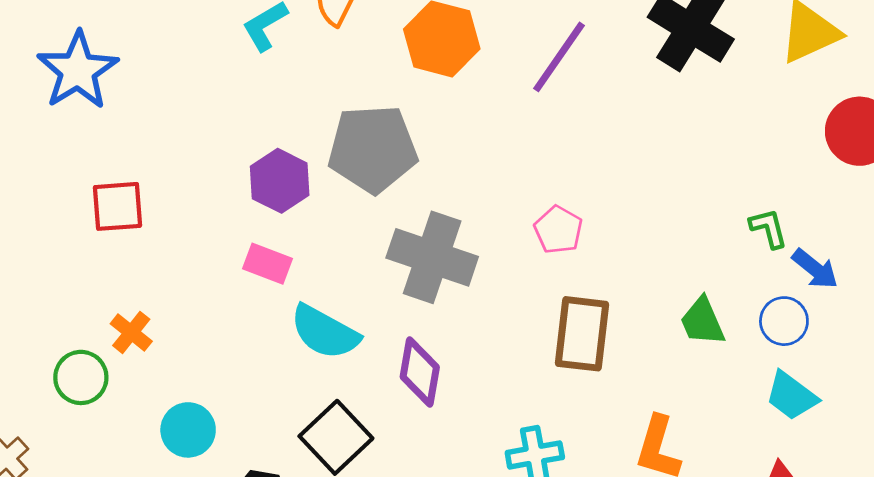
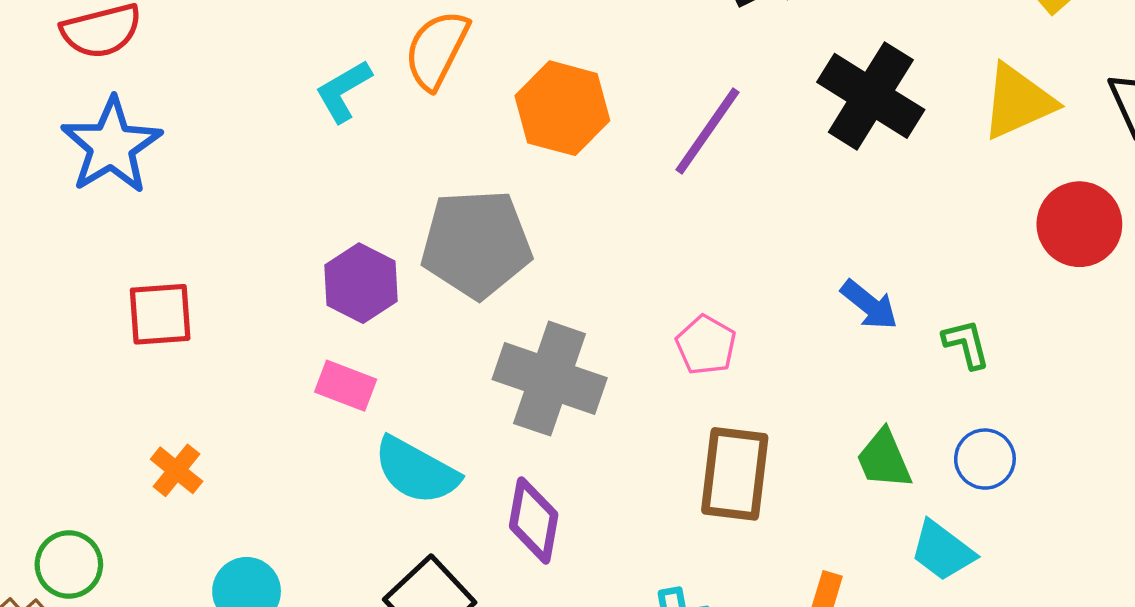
blue arrow: (815, 269) -> (869, 305), moved
green circle: (81, 377) -> (69, 564), moved
cyan trapezoid: (791, 396) -> (942, 551), moved

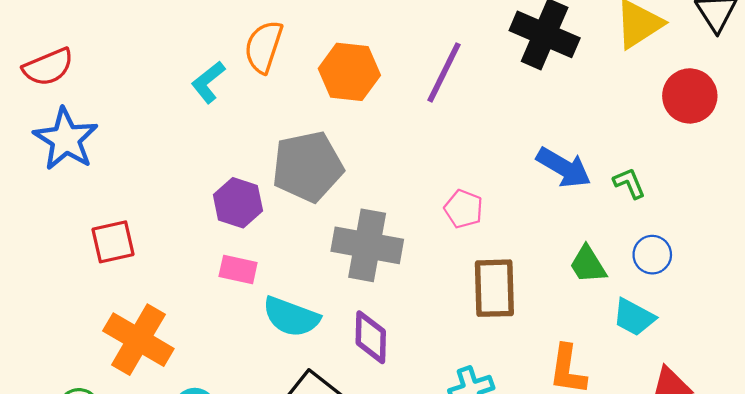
blue arrow: (869, 305) -> (564, 168), size x1.4
orange cross: (177, 470) -> (138, 340), size x2.0

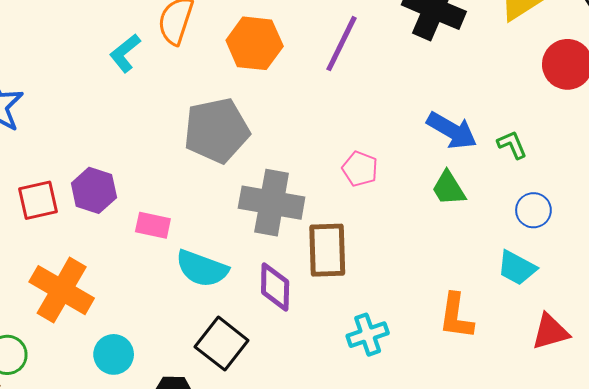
purple hexagon: (238, 203) -> (94, 190), moved
green trapezoid: (588, 264) -> (449, 188), moved
brown rectangle: (494, 288) -> (327, 250), moved

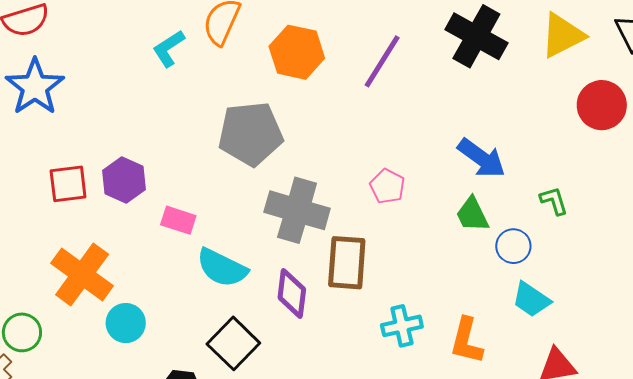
green L-shape: (512, 145) -> (554, 201), moved
blue circle: (533, 210) -> (513, 246), moved
cyan cross: (368, 335) -> (402, 326), moved
cyan circle: (114, 354) -> (126, 323), moved

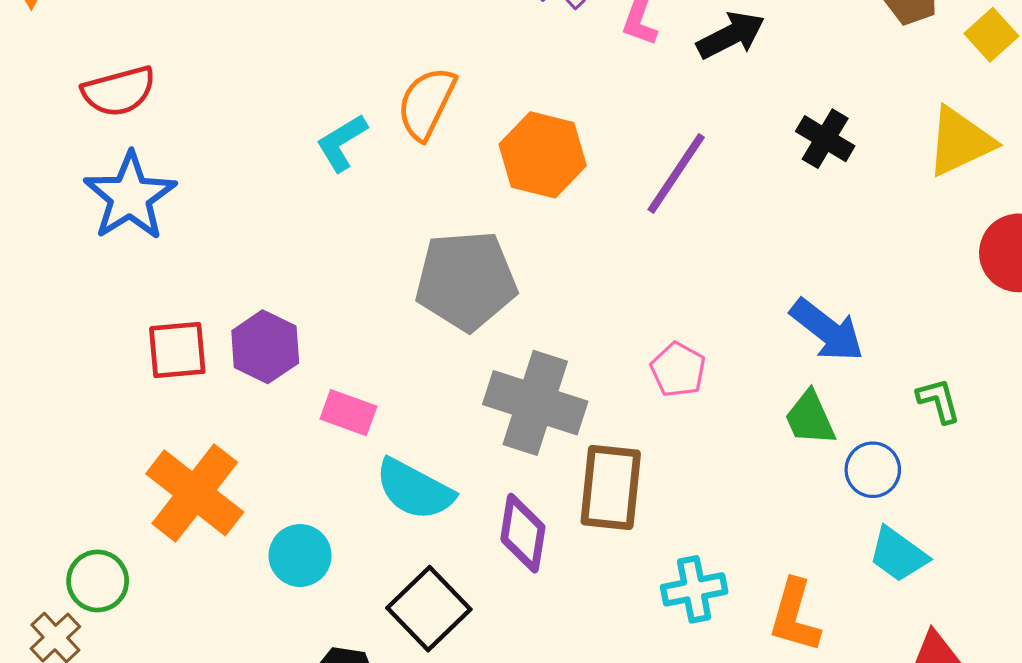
black cross: (476, 36) -> (825, 139), size x0.6
cyan circle: (126, 323) -> (300, 556), moved

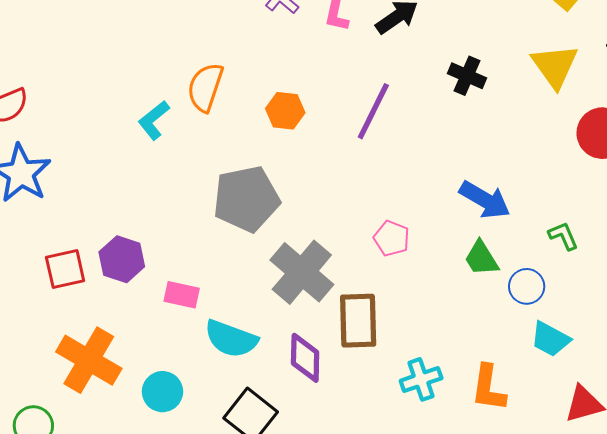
yellow triangle: (960, 142) -> (555, 66), turned -33
orange hexagon: (543, 155) -> (285, 111), size x0.7
gray cross: (535, 403) -> (302, 272), turned 30

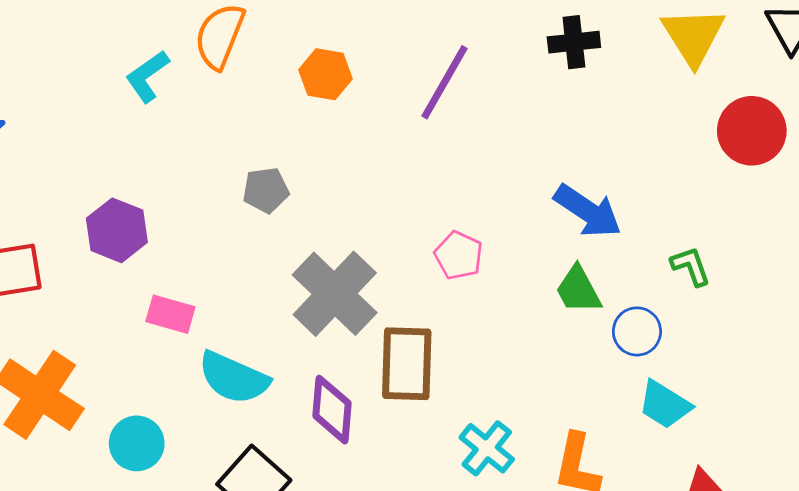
black cross: (467, 76) -> (574, 42), turned -33
gray pentagon: (246, 199) -> (266, 190), size x0.5
purple hexagon: (122, 259) -> (117, 230), moved
cyan cross: (421, 379) -> (487, 448), turned -36

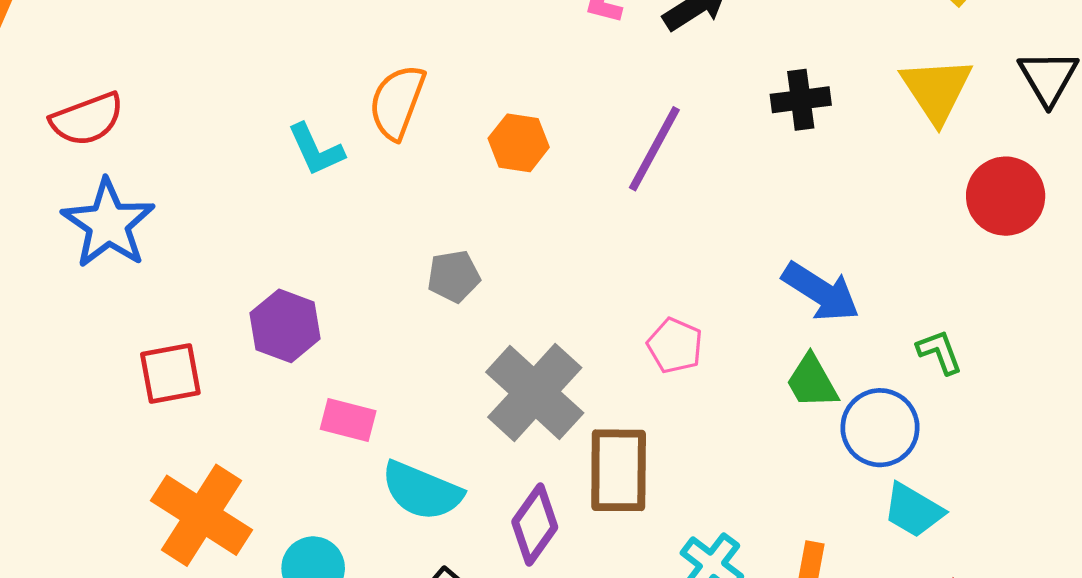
cyan L-shape: (147, 76) -> (316, 150), turned -78
blue circle: (637, 331) -> (880, 428), size x1.4
purple diamond: (332, 410) -> (535, 524), turned 32

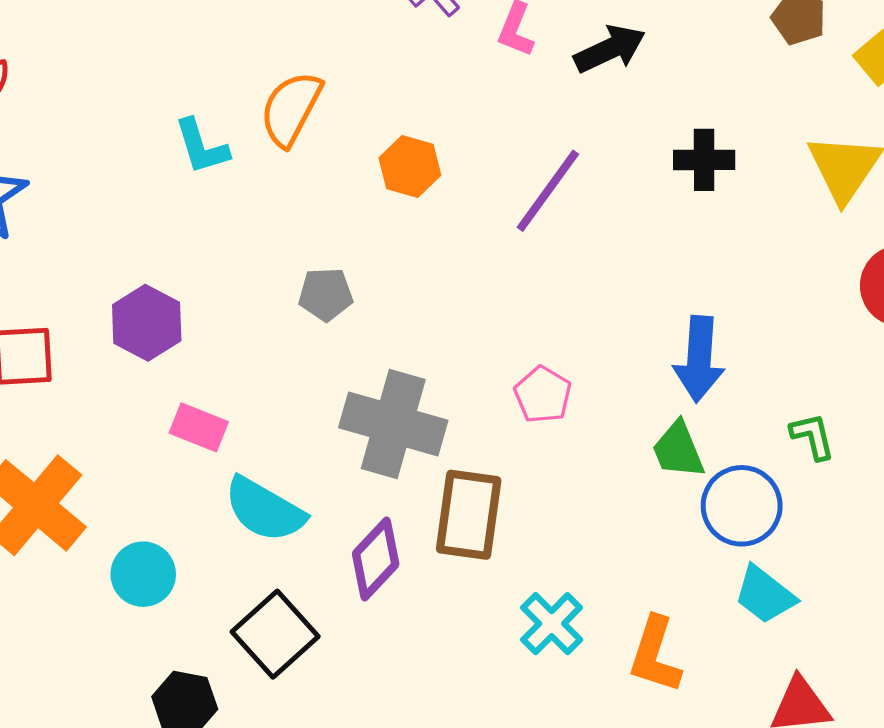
blue arrow: (821, 292) -> (699, 359), turned 54
gray cross: (535, 392) -> (393, 424), turned -34

